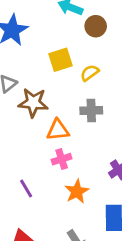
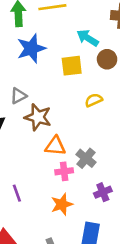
yellow square: (61, 60) -> (72, 66), moved
gray cross: (91, 111) -> (86, 158), moved, turned 30
pink cross: (62, 159) -> (64, 171), moved

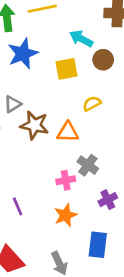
orange triangle: (55, 146) -> (68, 132), moved

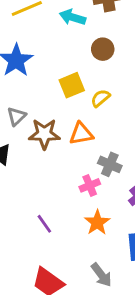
cyan arrow: (81, 39) -> (72, 17), moved
yellow square: (66, 69) -> (72, 85), moved

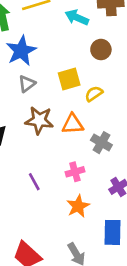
gray triangle: (16, 116) -> (27, 84), moved
gray cross: (110, 164) -> (101, 143), moved
purple line: (44, 224) -> (34, 182), moved

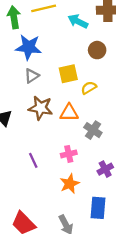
blue star: (21, 51) -> (29, 47), turned 30

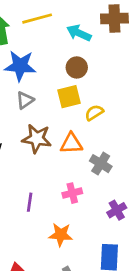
brown circle: (97, 50) -> (77, 67), moved
purple line: (33, 160) -> (30, 202), turned 35
orange star: (70, 184) -> (61, 235), moved, turned 30

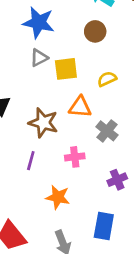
yellow square: (69, 97) -> (66, 69), moved
brown star: (37, 139) -> (43, 123), moved

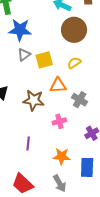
brown circle: (95, 31) -> (74, 30), moved, size x1.6
purple line: (31, 161) -> (28, 144), moved
orange star: (58, 197) -> (62, 156), moved

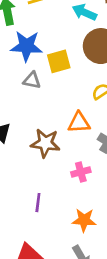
gray triangle: (24, 55) -> (32, 80), turned 48
yellow square: (44, 60) -> (59, 61), moved

